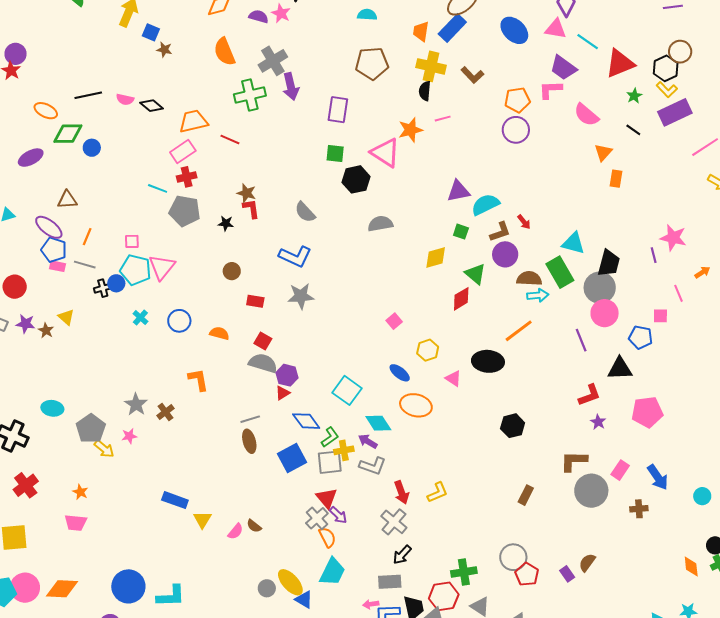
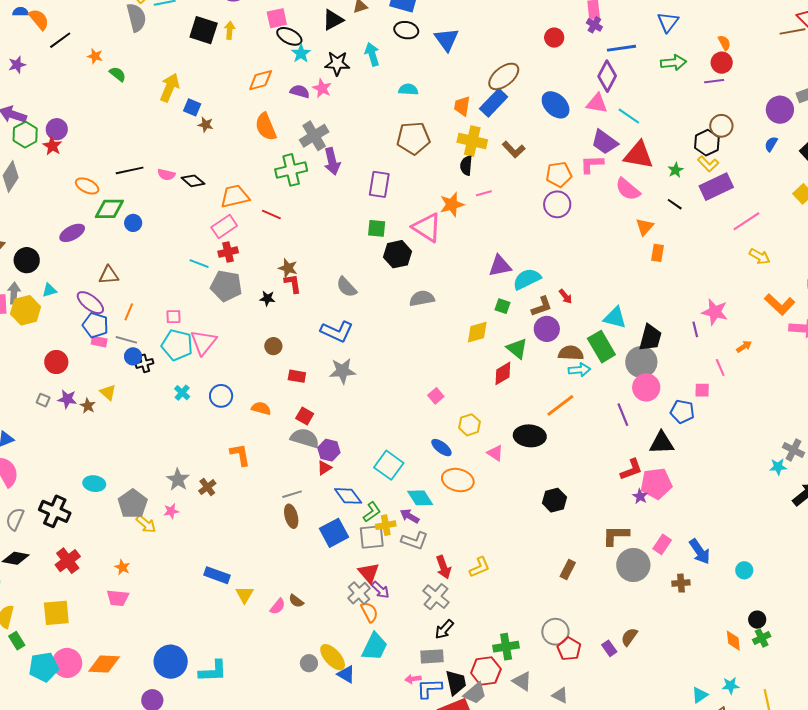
red triangle: (620, 64) -> (639, 155), moved, turned 32
blue circle: (116, 283) -> (133, 356), moved
pink pentagon: (647, 412) -> (656, 484), moved

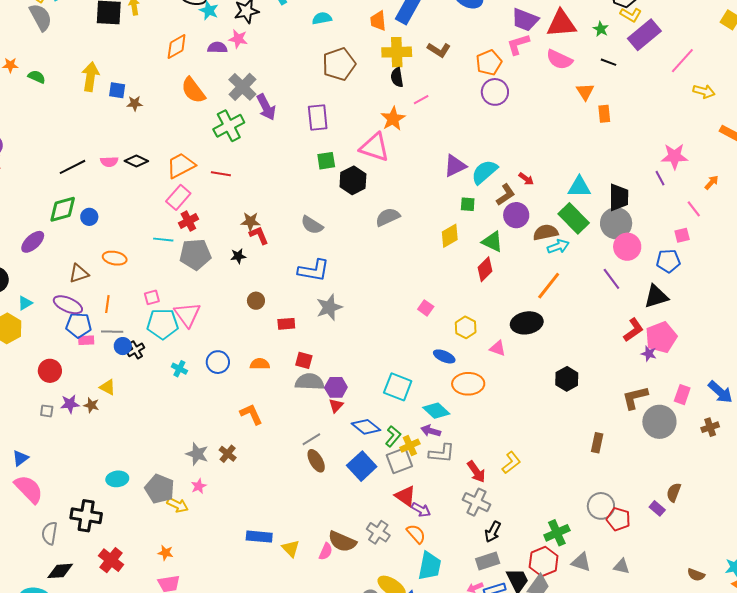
orange ellipse: (87, 186) -> (115, 258), moved
gray cross: (359, 593) -> (378, 532), moved
brown semicircle: (296, 601) -> (342, 542), size x1.8

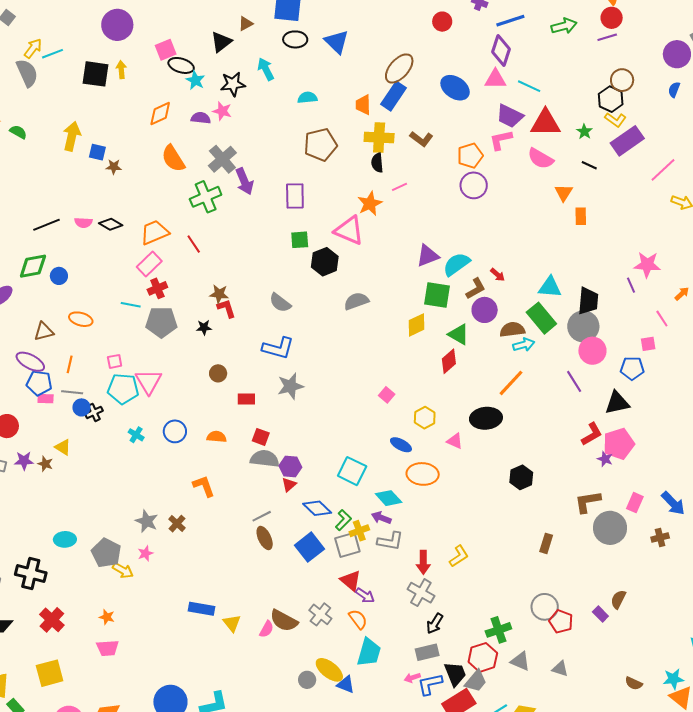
red line: (221, 174) -> (194, 244), turned 42
green square: (468, 204) -> (437, 295), size x1.8
red arrow: (476, 472) -> (423, 562), turned 30

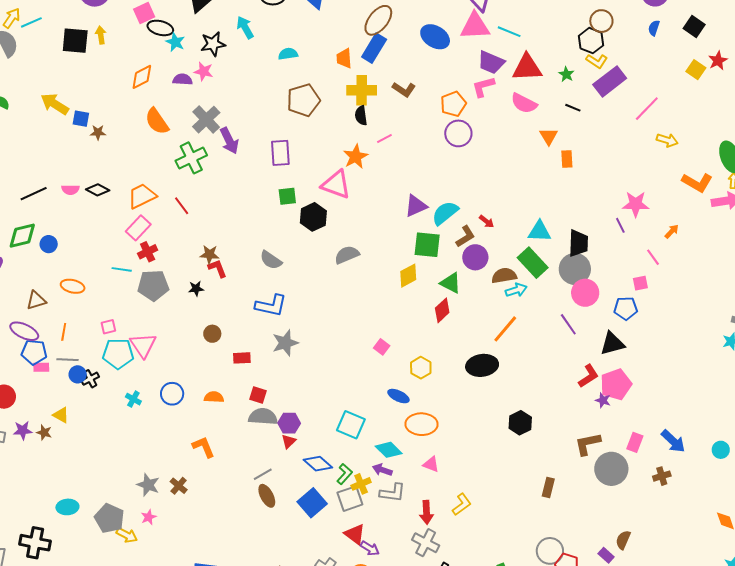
pink triangle: (495, 79) -> (475, 26), size x1.4
yellow arrow: (72, 136) -> (55, 104), turned -68
pink triangle: (455, 441) -> (431, 464), moved

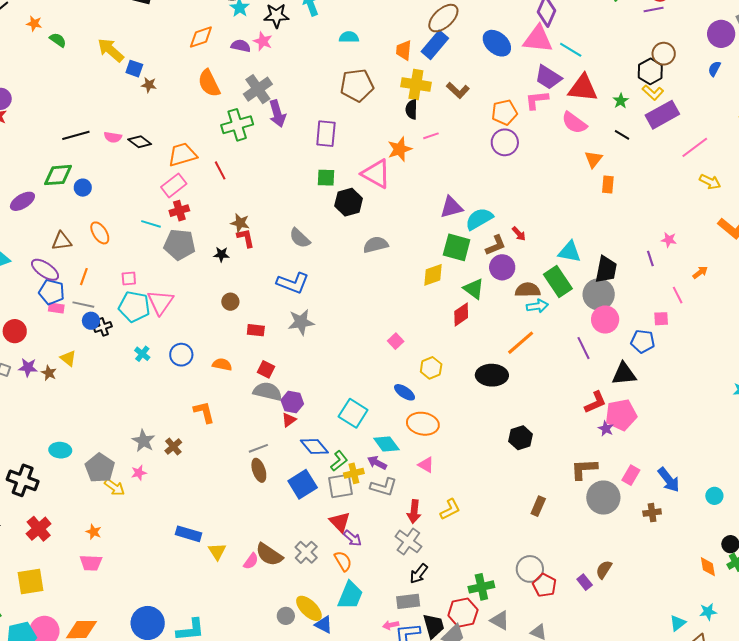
pink star: (636, 204) -> (669, 240), size x0.6
orange ellipse: (73, 286) -> (100, 233), turned 35

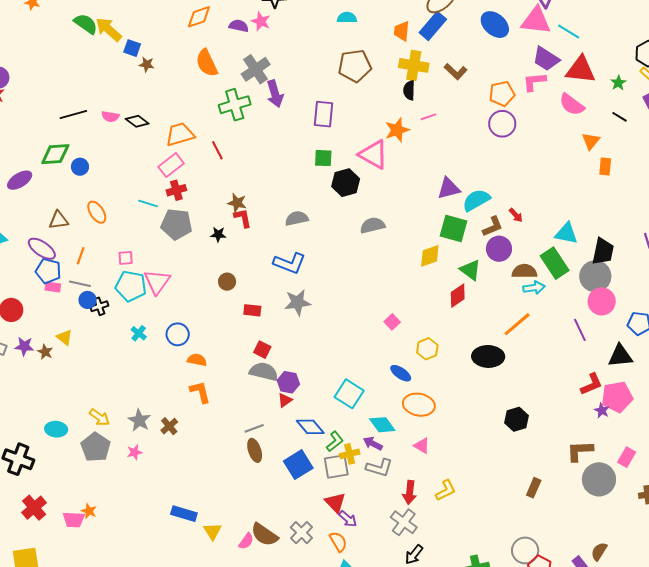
green semicircle: (58, 40) -> (86, 24), moved, size x1.4
gray semicircle: (300, 238) -> (297, 218), turned 125
orange semicircle: (222, 364) -> (197, 360), moved
yellow arrow: (114, 487) -> (99, 417), moved
pink trapezoid: (91, 563) -> (74, 520), moved

